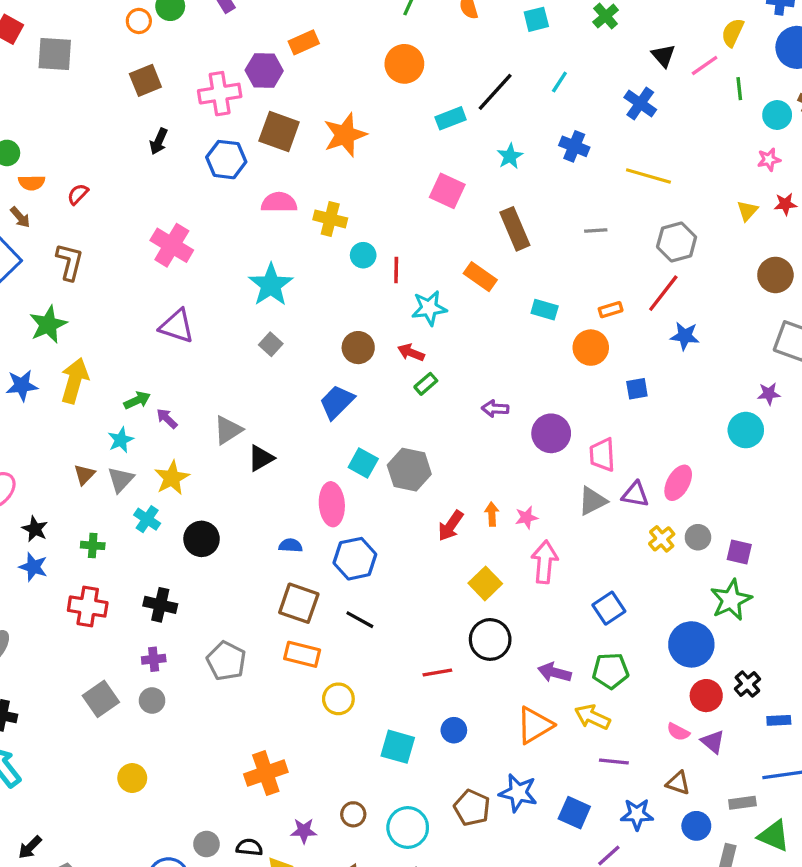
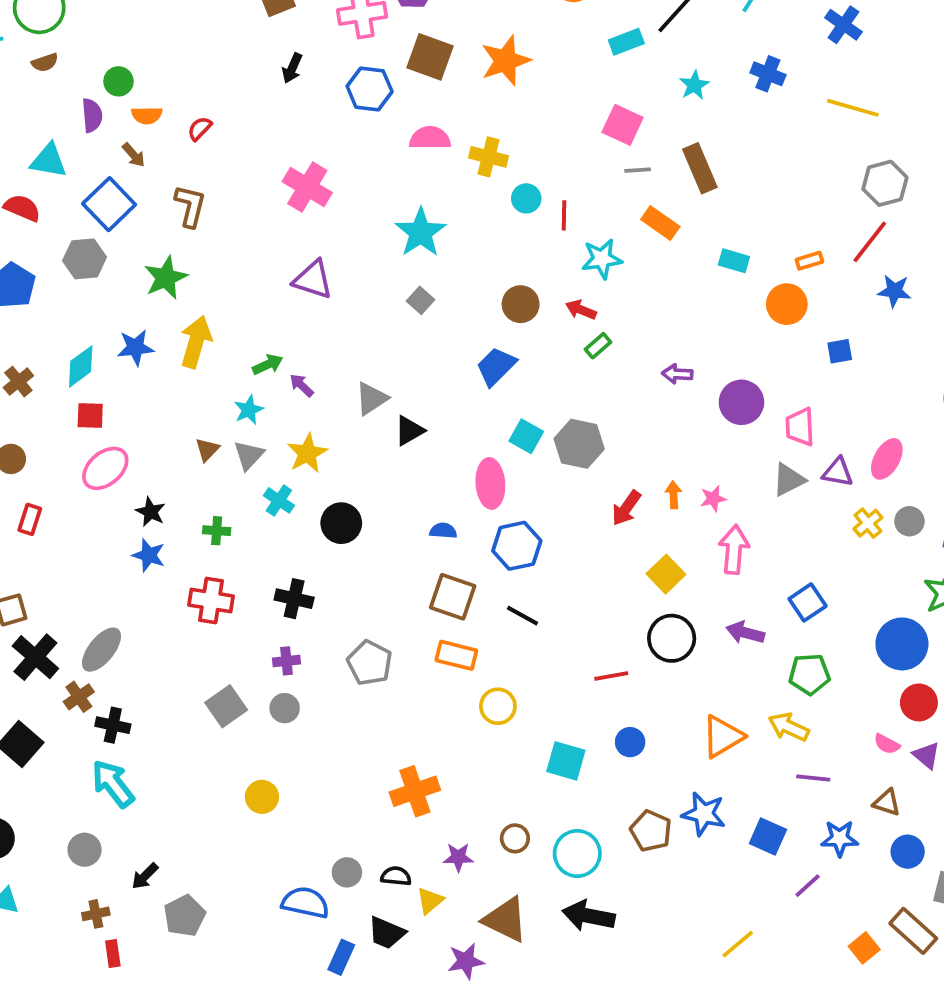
gray line: (596, 230) -> (638, 170), moved
purple arrow: (554, 672) -> (745, 633), moved

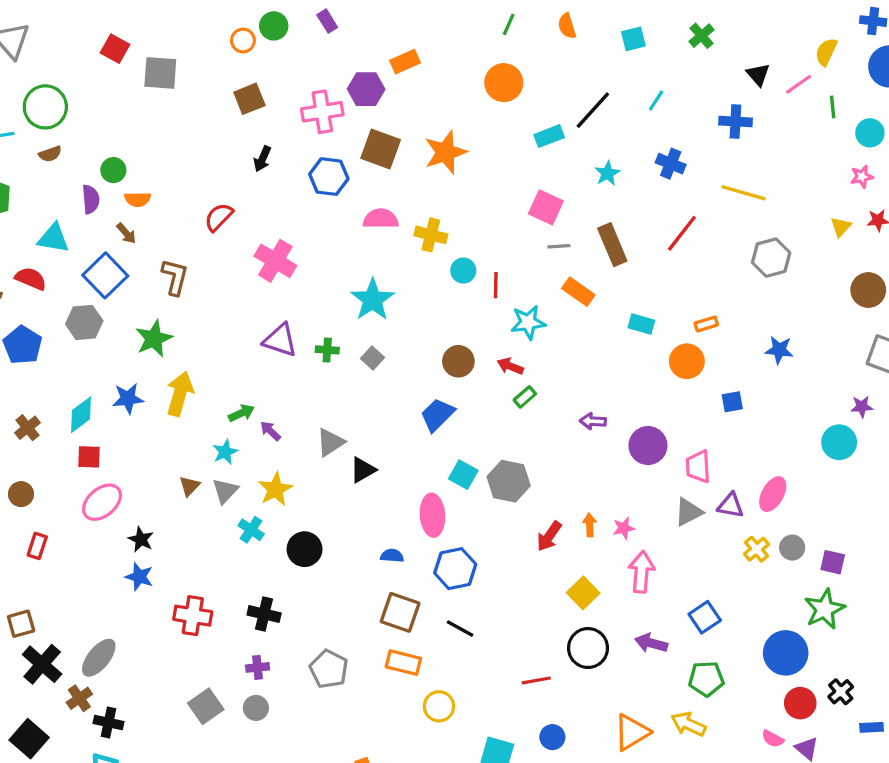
blue cross: (843, 25) -> (735, 122), turned -32
red semicircle: (200, 129) -> (219, 217), moved, size x1.4
red line: (870, 242) -> (682, 233), moved
green cross: (217, 531) -> (327, 350), moved

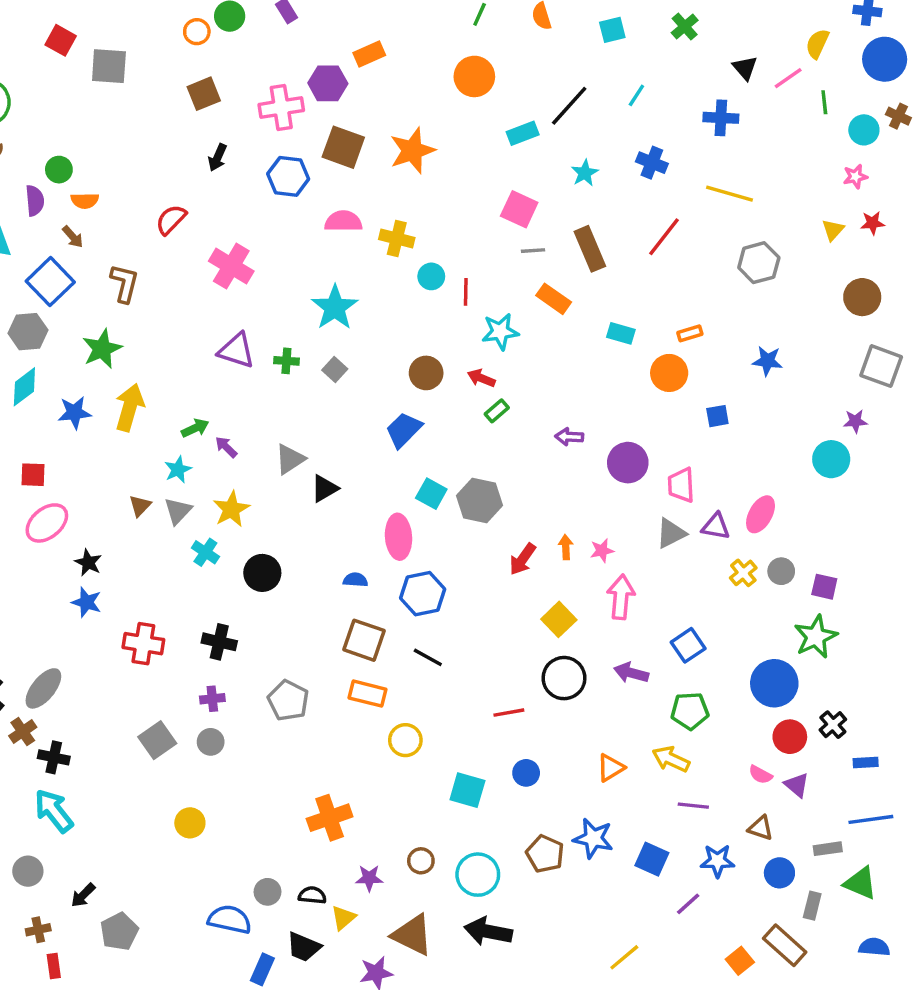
cyan diamond: (81, 415) -> (24, 387), moved
orange triangle: (632, 732) -> (611, 768), size x0.7

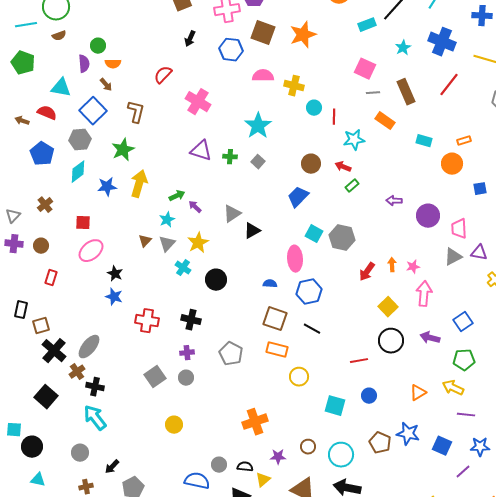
blue cross: (652, 163) -> (442, 42), size x1.5

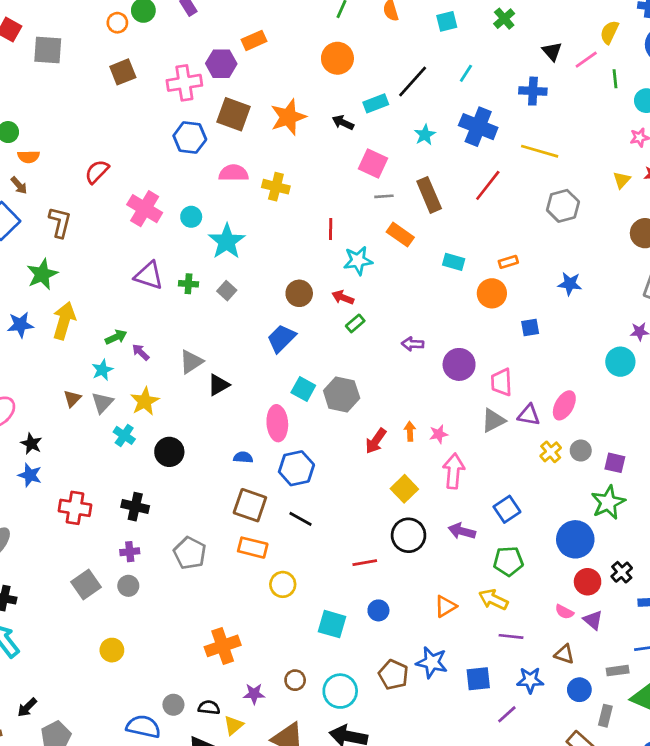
black arrow: (190, 39) -> (343, 122), moved, turned 91
cyan circle: (314, 108) -> (191, 217), moved
blue square: (442, 446) -> (478, 679), turned -30

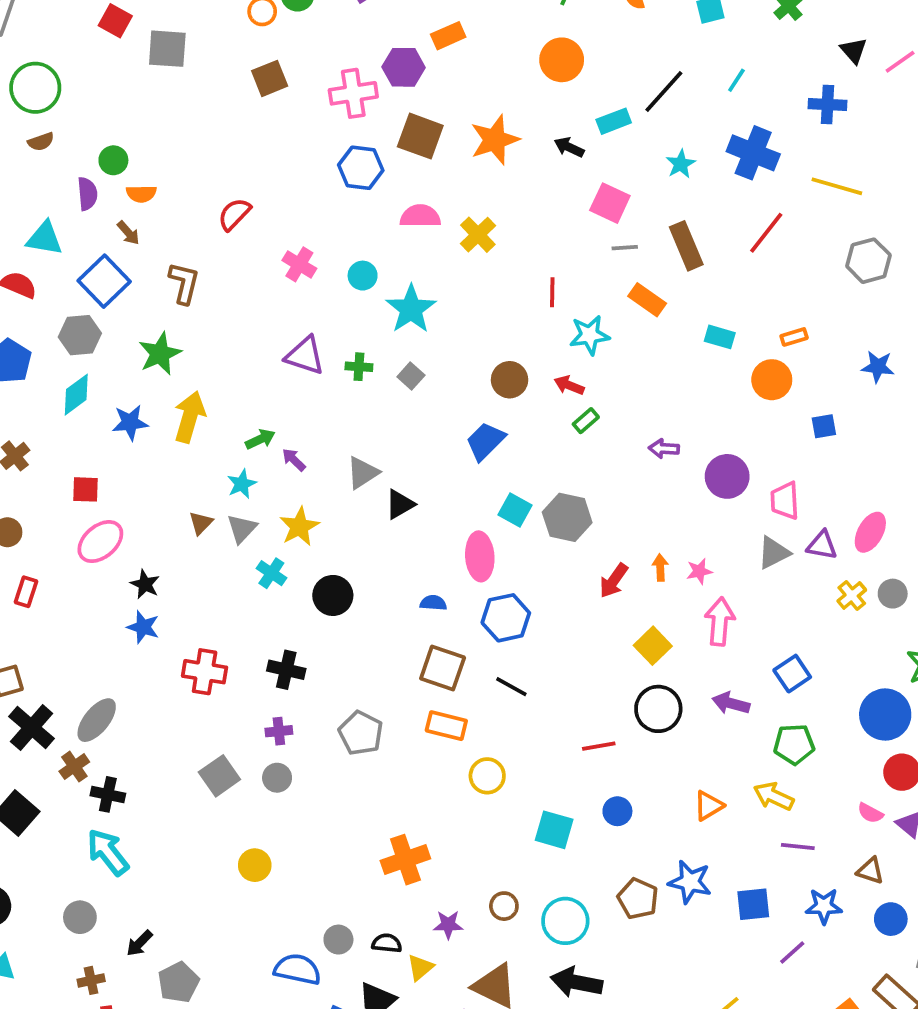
yellow cross: (276, 187) -> (478, 235), turned 32
pink cross: (145, 209) -> (299, 264), size x0.7

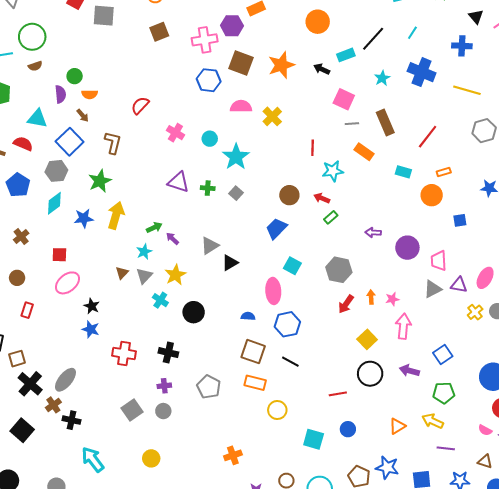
red line: (766, 233) -> (428, 137), moved
gray hexagon: (567, 517) -> (339, 270), moved
cyan arrow: (108, 852) -> (93, 459), moved
orange cross: (405, 860) -> (233, 455), size x0.7

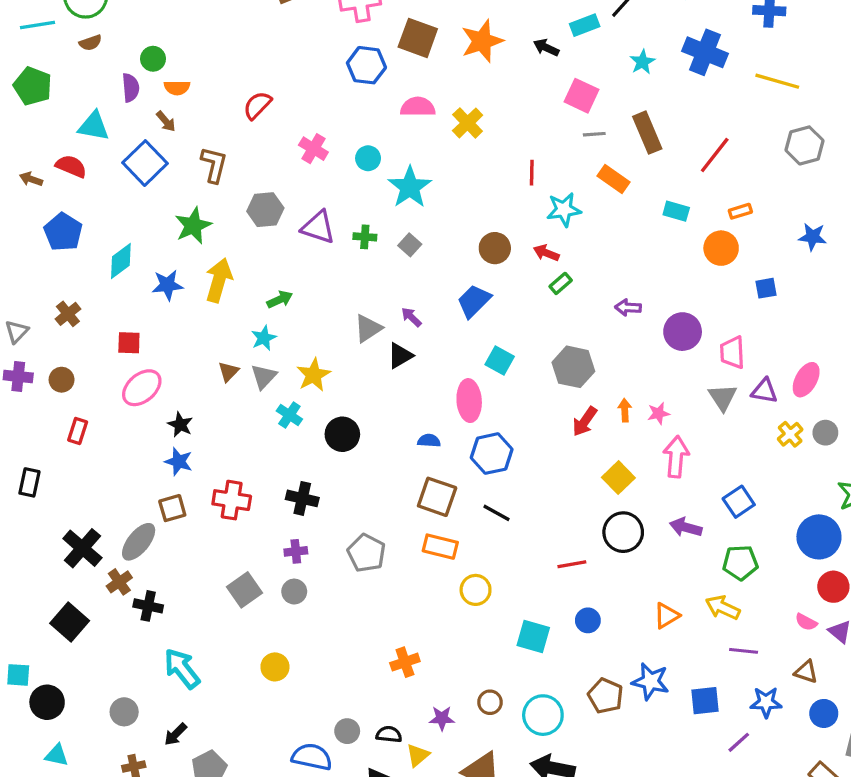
gray hexagon: (56, 171) -> (265, 210), moved
purple arrow: (172, 239) -> (411, 317), moved
gray triangle: (433, 289) -> (723, 397), turned -36
brown square: (17, 359) -> (172, 508), moved

